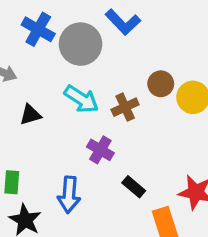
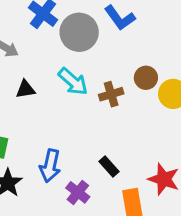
purple cross: (100, 150) -> (78, 192), moved

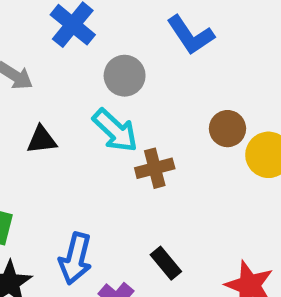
gray circle: (79, 32) -> (125, 76), moved, size x0.7
brown cross: (111, 94) -> (155, 168), moved

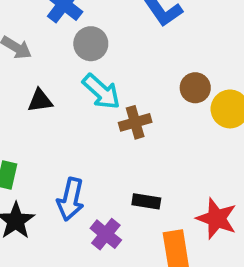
gray circle: (125, 76) -> (91, 44), moved
black rectangle: (166, 263) -> (146, 201), turned -40

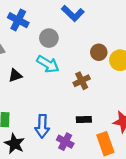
gray circle: (91, 44) -> (49, 38), moved
brown cross: (135, 122) -> (82, 81), moved

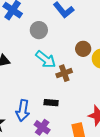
cyan arrow: (48, 64) -> (46, 59), moved
black rectangle: (84, 119) -> (51, 103), moved

